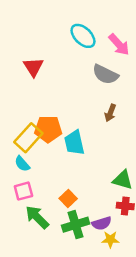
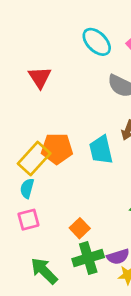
cyan trapezoid: (74, 143) -> (101, 150), moved
cyan semicircle: (22, 164) -> (27, 188), turned 56
green arrow: (37, 217) -> (44, 271), moved

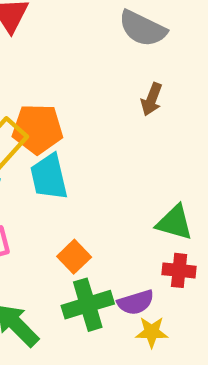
cyan trapezoid: (101, 150) -> (49, 177), moved

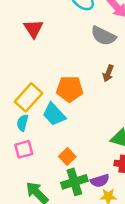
orange pentagon: (38, 129) -> (70, 89), moved
cyan trapezoid: (49, 177) -> (54, 114), turned -30

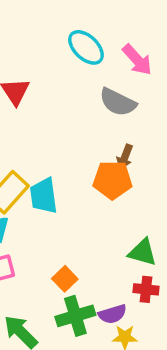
orange pentagon: (70, 89) -> (112, 180), moved
cyan trapezoid: (54, 114) -> (44, 196), moved, turned 35

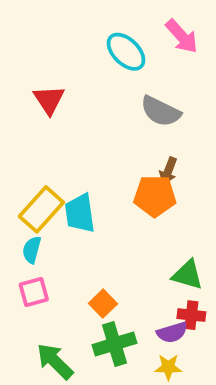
pink arrow: (137, 60) -> (182, 36), moved
purple semicircle: (112, 314) -> (172, 332), moved

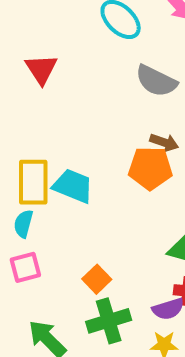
brown arrow: (168, 171) -> (164, 142), turned -92
yellow rectangle: (41, 209) -> (33, 182), turned -42
cyan trapezoid: (80, 213) -> (73, 186), turned 120

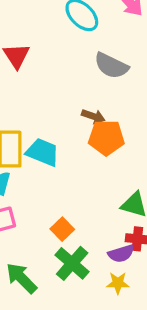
brown arrow: (164, 142) -> (93, 116), moved
green cross: (109, 321) -> (72, 263), turned -32

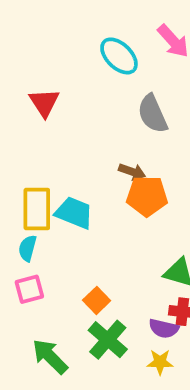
gray semicircle: (111, 66) -> (153, 114), turned 40
purple semicircle: (121, 254) -> (164, 328), turned 30

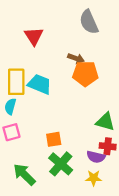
red triangle: (44, 103) -> (34, 36), moved
orange square: (97, 300) -> (54, 139), turned 35

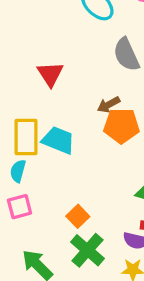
brown arrow: (76, 58) -> (109, 105), turned 133
orange square: (54, 139) -> (78, 216), turned -35

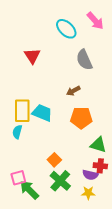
red triangle: (50, 74) -> (32, 56), moved
orange pentagon: (121, 126) -> (81, 118), moved
pink square: (20, 207) -> (18, 178), moved

